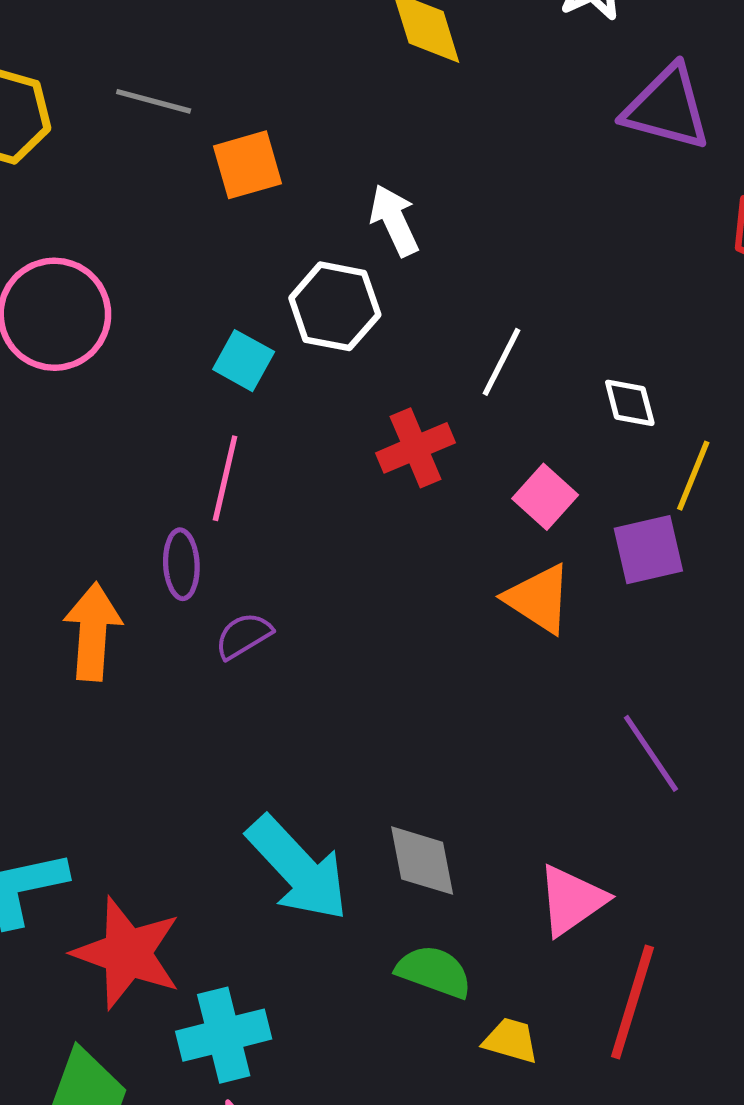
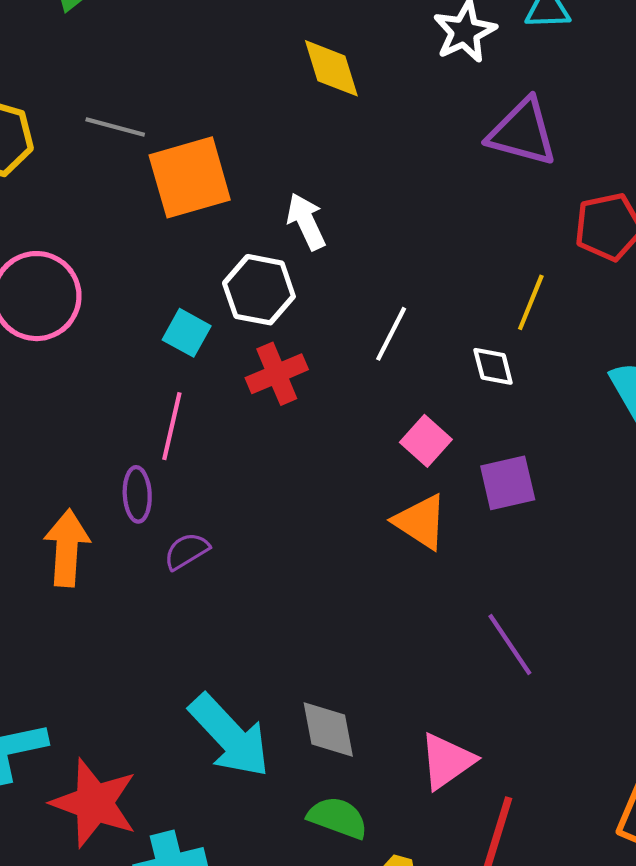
orange square: (248, 165) -> (190, 177), size x1.5
red cross: (415, 448) -> (277, 374), moved
yellow line: (693, 476) -> (531, 302), moved

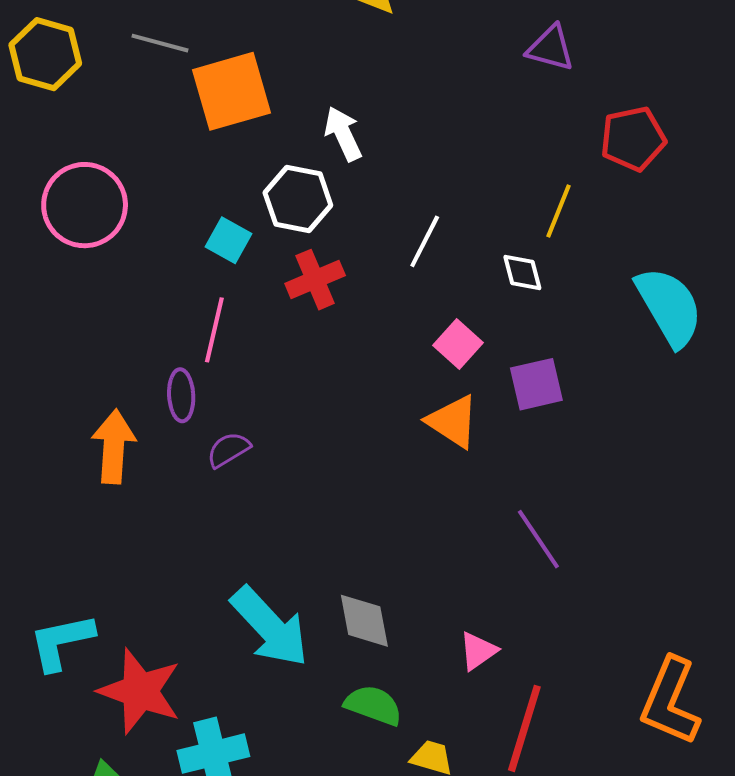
purple triangle: (522, 132) -> (551, 48), size x0.7
pink triangle: (447, 761) -> (478, 651), size x0.7

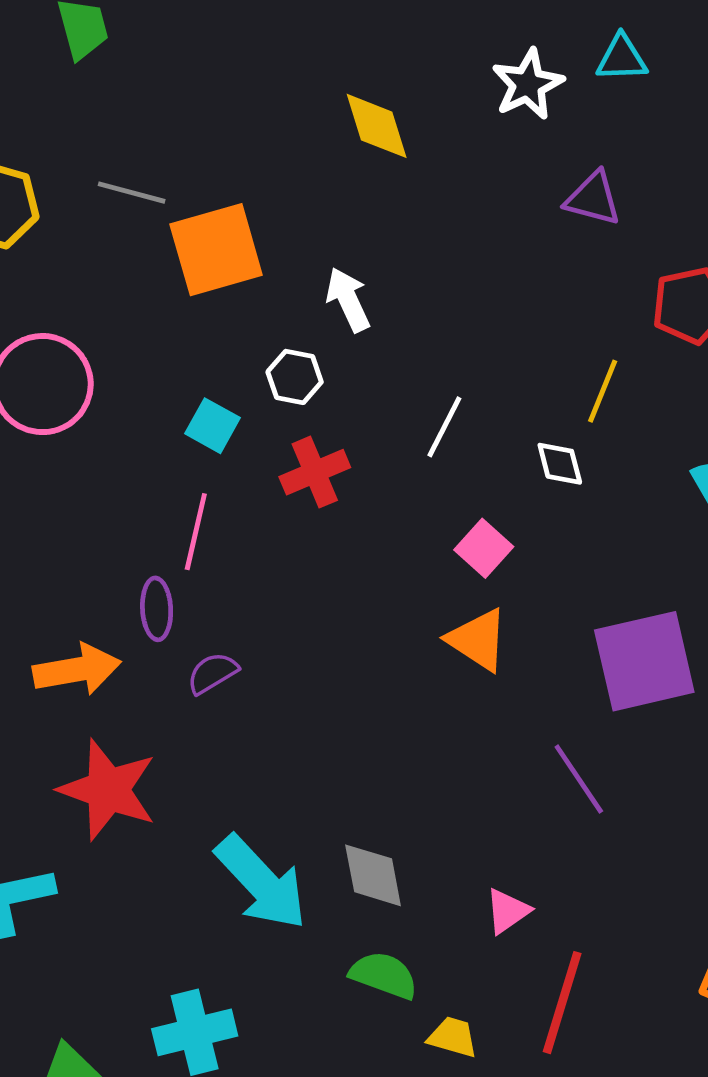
white hexagon: (298, 199) -> (295, 377), size x0.7
purple square: (536, 384) -> (644, 661), moved, size x1.6
orange arrow: (114, 447) -> (77, 670), turned 76
red star: (140, 691) -> (108, 790), moved

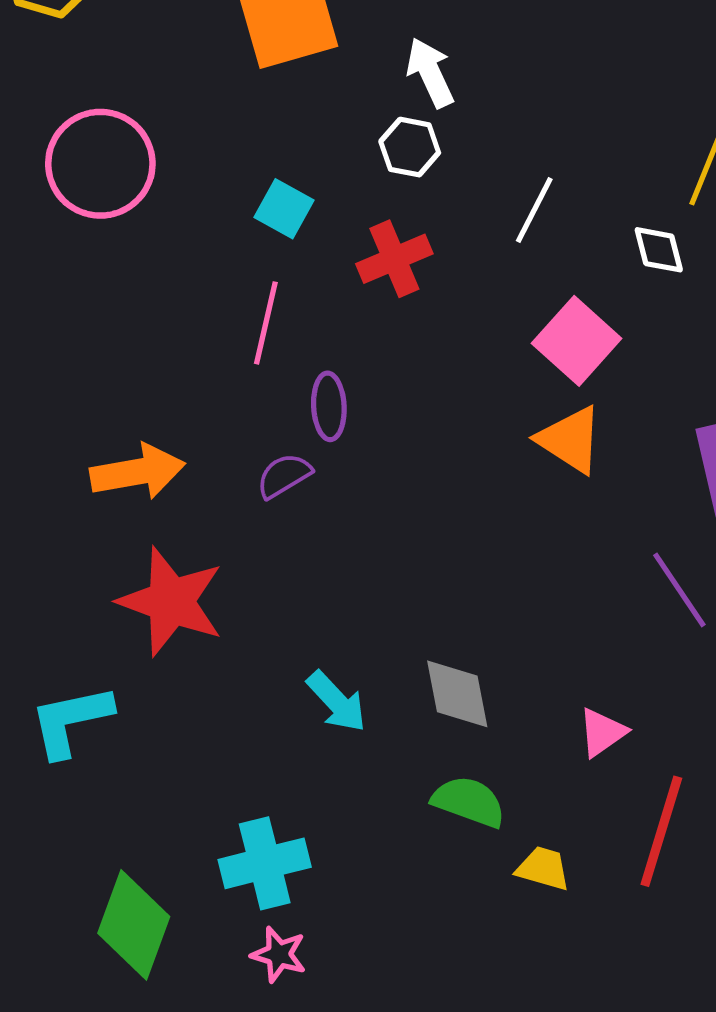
white hexagon: (295, 377) -> (410, 147), moved
pink square: (484, 548) -> (577, 341), size x1.4
purple ellipse: (157, 609) -> (329, 406), moved
cyan arrow: (261, 882) -> (337, 702), size x0.6

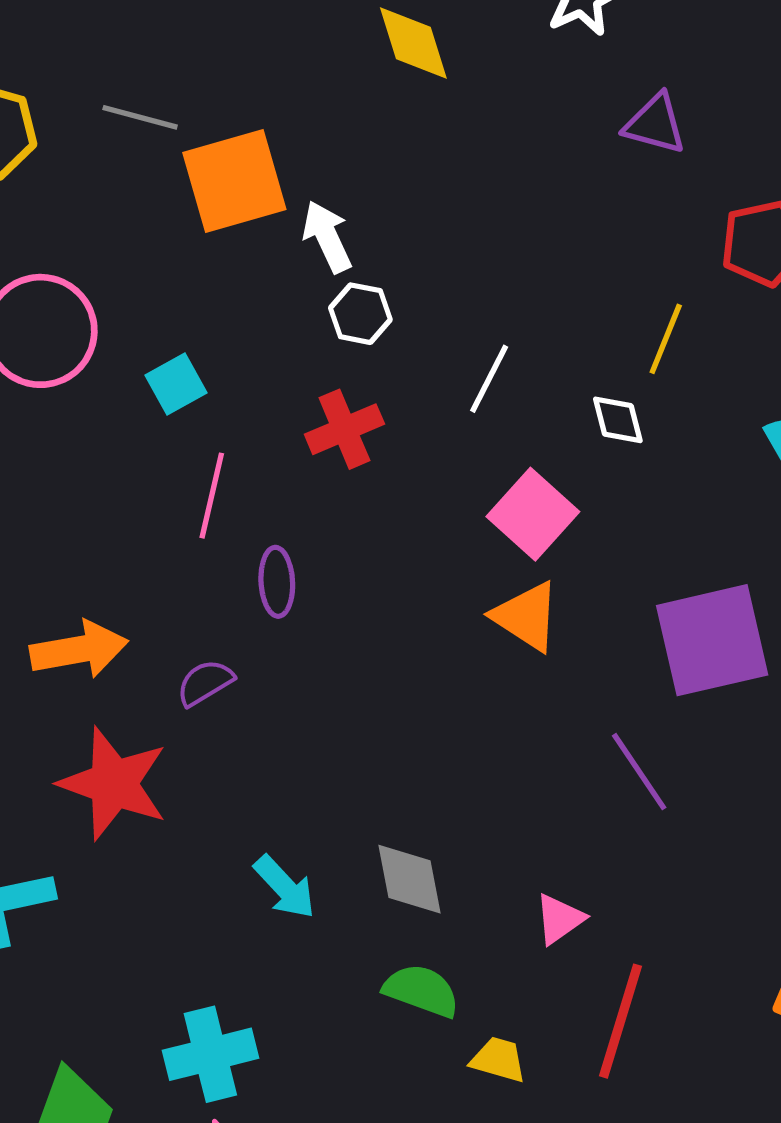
white arrow: (430, 73) -> (327, 237), moved
cyan square: (284, 209) -> (176, 384), moved, turned 32
purple semicircle: (284, 476) -> (205, 683), moved

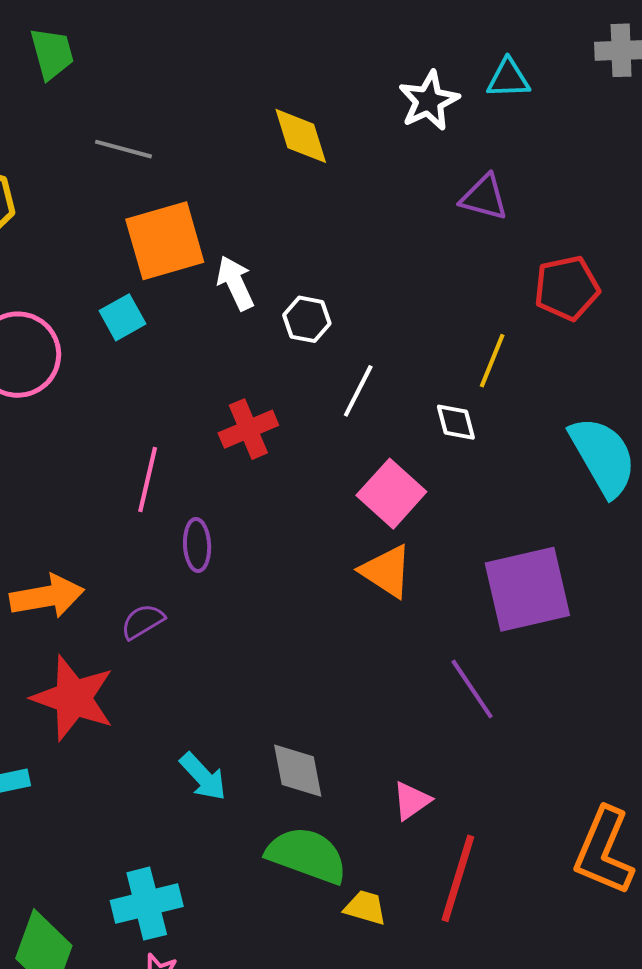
gray line: (140, 117) -> (123, 149), moved
white hexagon: (360, 314) -> (307, 319), moved
cyan square: (176, 384) -> (122, 317), moved
green semicircle: (421, 991) -> (307, 855), size x1.4

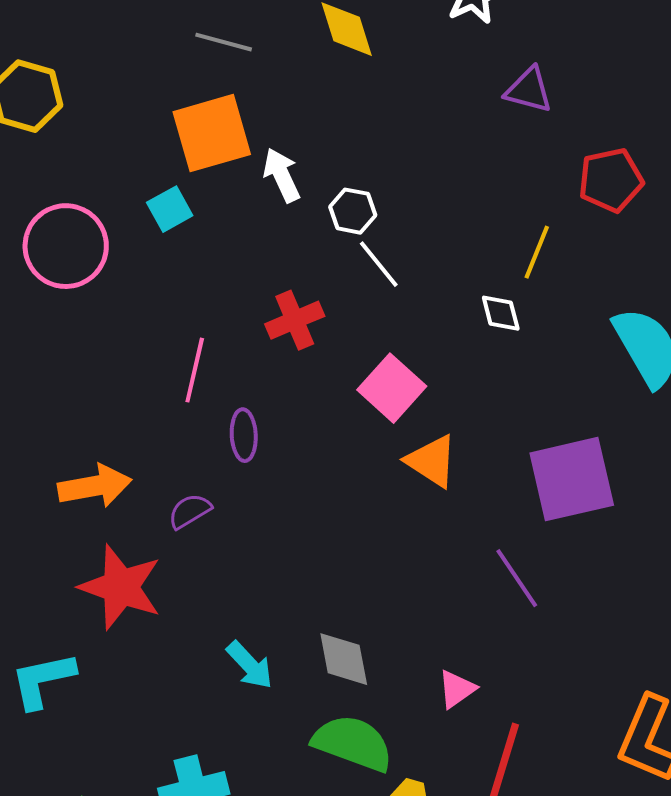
gray line: (123, 149) -> (224, 42), moved
white line: (358, 391) -> (379, 264), moved, turned -66
pink square: (391, 494) -> (392, 388), moved

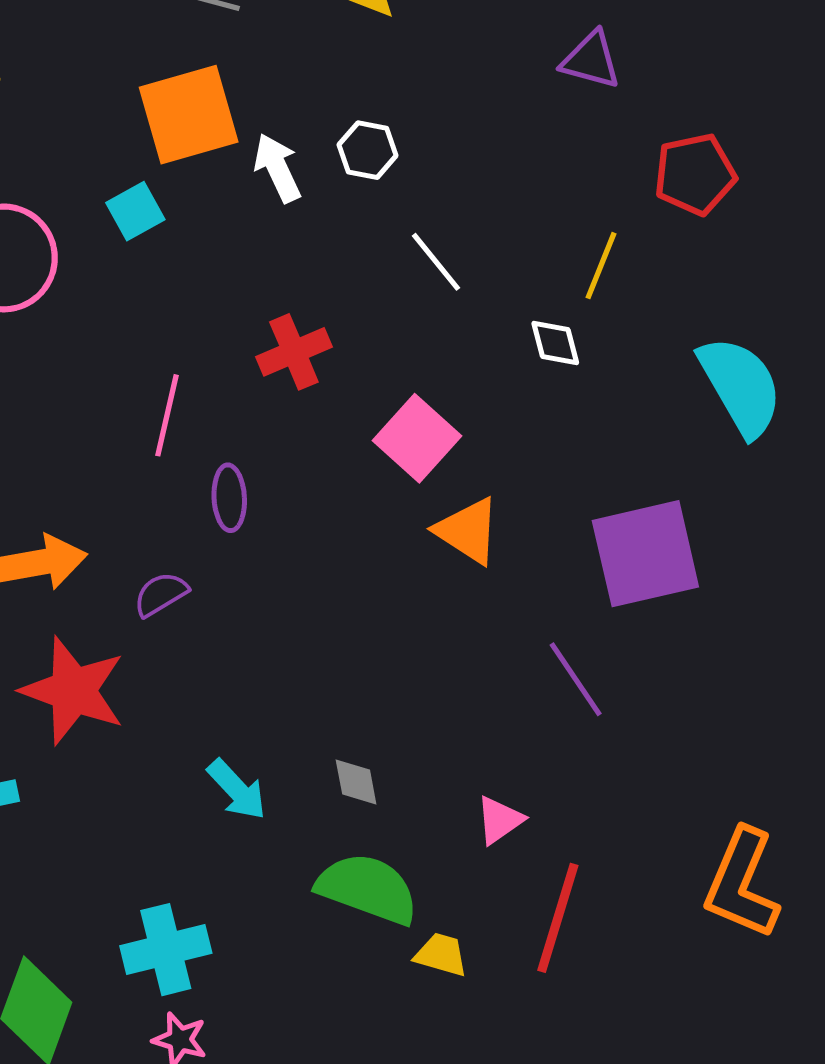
white hexagon: (353, 211) -> (368, 150), moved
white line: (379, 264) -> (436, 262), moved
gray diamond: (344, 659) -> (356, 782), size x0.7

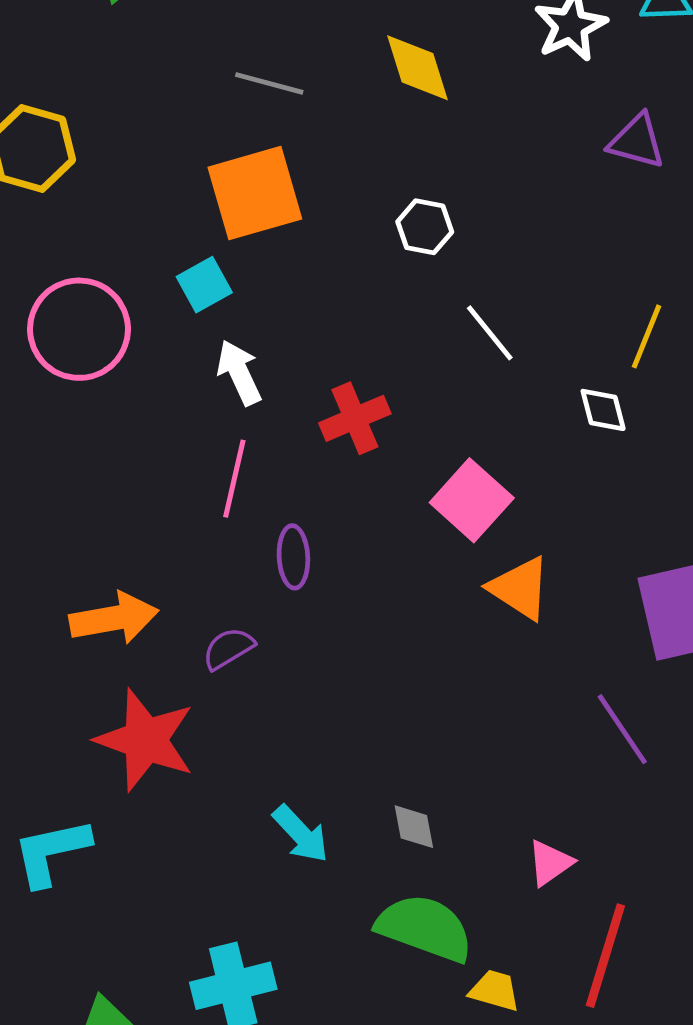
white arrow: (277, 168) -> (239, 373), moved

